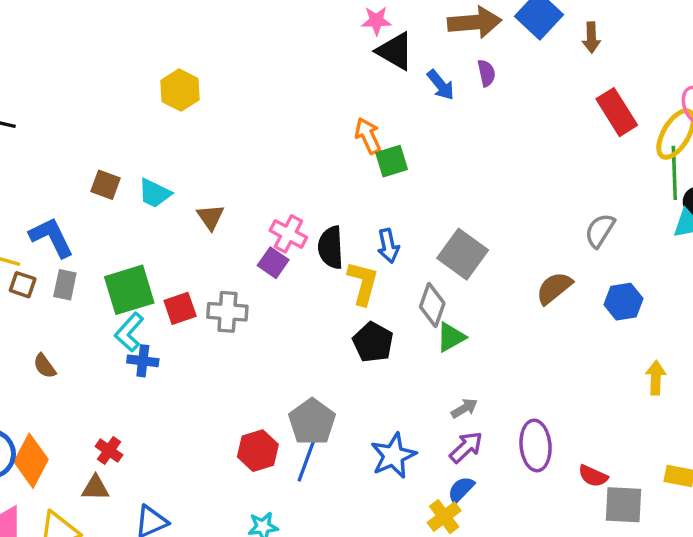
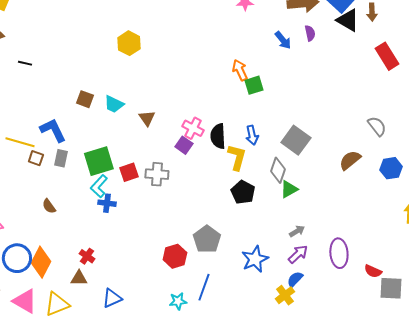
black triangle: (395, 51) -> (348, 20), moved
gray semicircle: (600, 231) -> (377, 126), turned 110
blue line: (307, 459) -> (204, 287), moved

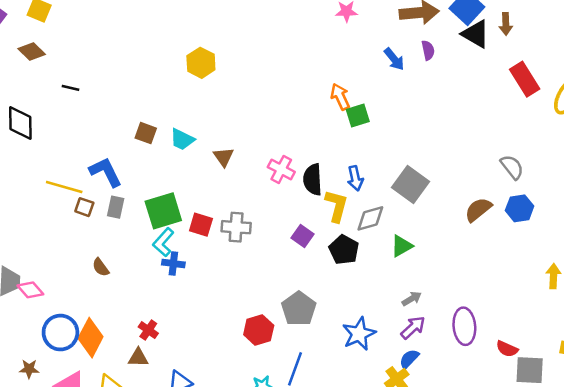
purple square: (184, 145) -> (303, 236), moved
blue hexagon: (391, 168) -> (520, 208), moved
gray diamond: (278, 170) -> (370, 218), moved, turned 55
red square: (129, 172) -> (201, 225), turned 36

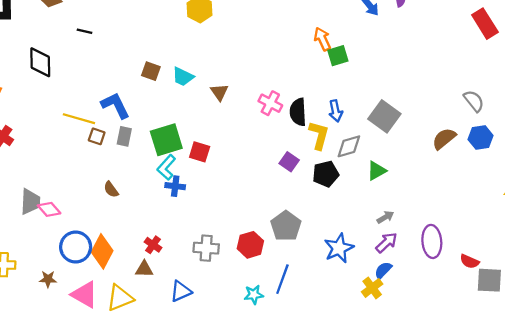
gray cross: (236, 227) -> (206, 248), moved
black pentagon: (344, 250) -> (326, 174), turned 30

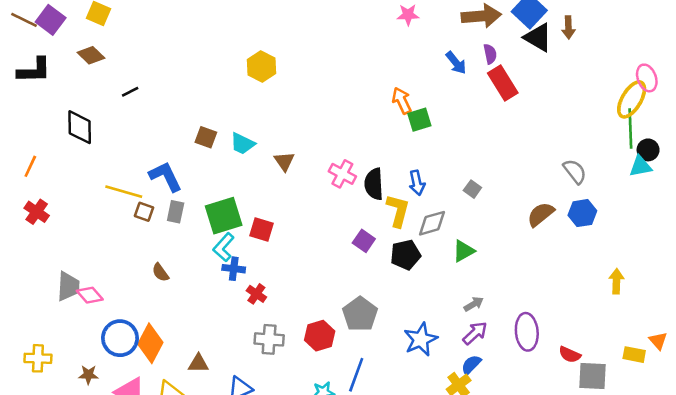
red rectangle: (485, 24) -> (503, 83), moved
black line: (84, 31) -> (130, 92), turned -40
gray square: (384, 116) -> (472, 189), size x0.5
red cross: (153, 245) -> (256, 294), moved

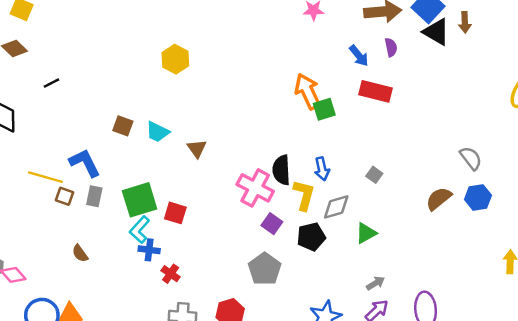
red rectangle: (503, 83) -> (376, 91), moved, turned -44
orange arrow: (402, 101) -> (308, 91), size x1.4
pink cross: (342, 174) -> (255, 188), moved, size x1.4
gray pentagon: (360, 314) -> (265, 269), moved

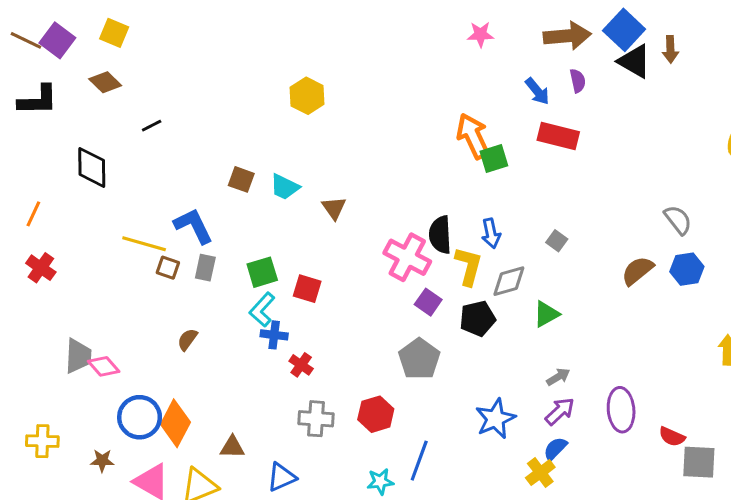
green square: (140, 200) -> (262, 272), size x0.7
brown semicircle: (80, 253) -> (187, 339), turned 72

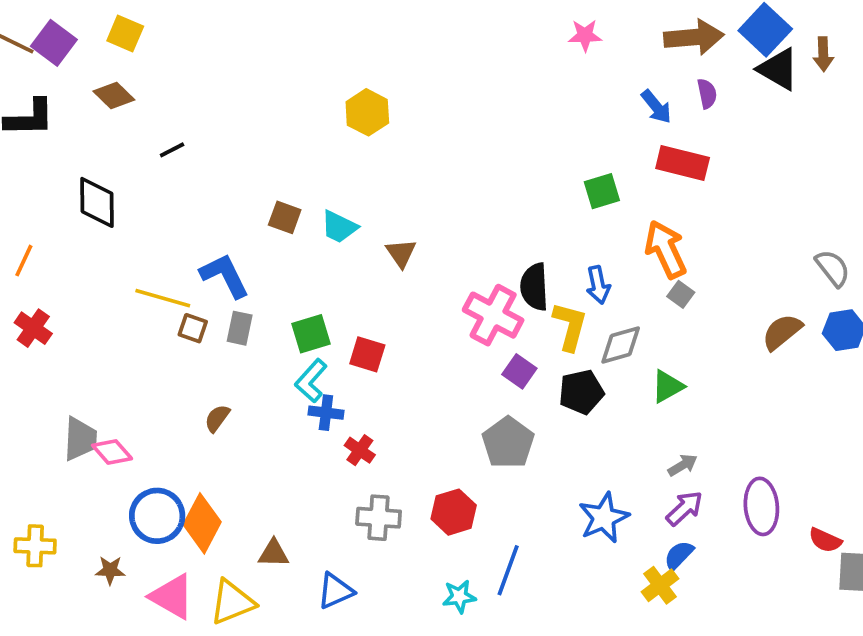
orange arrow: (473, 136) -> (666, 249), moved

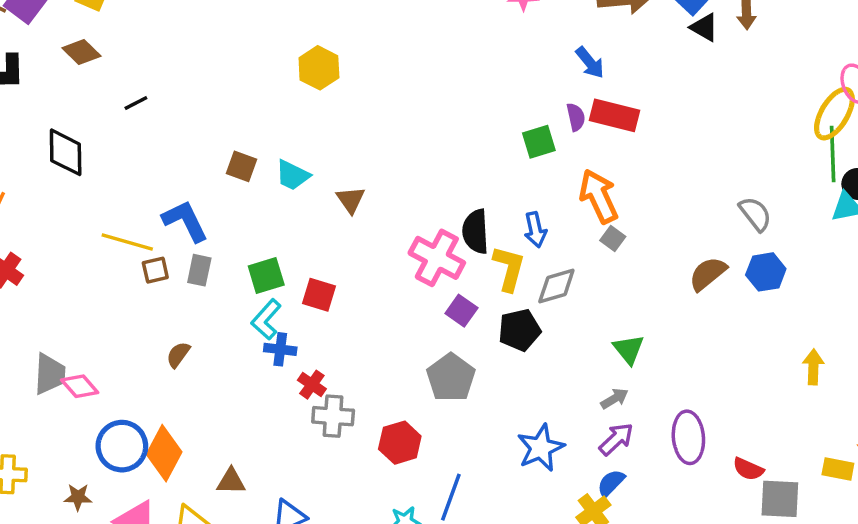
black triangle: (778, 69) -> (704, 27), size x0.7
purple semicircle: (707, 94) -> (576, 117), moved
brown square: (193, 328) -> (155, 270), turned -32
green triangle: (668, 386) -> (629, 349), moved, turned -40
gray cross: (379, 518) -> (333, 416), moved

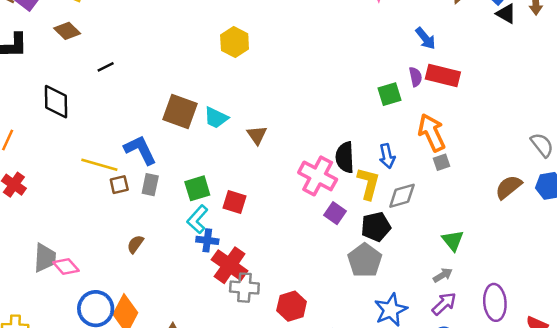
brown square: (242, 166) -> (180, 111), size x1.6
gray square: (613, 238) -> (442, 162), turned 35
gray pentagon: (451, 377) -> (365, 260), moved
red cross: (312, 385) -> (230, 265), size x1.8

